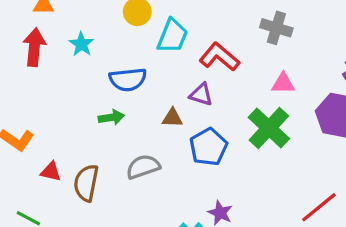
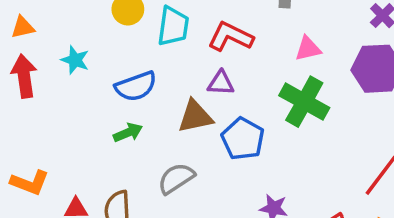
brown triangle: (172, 118) -> (195, 116), size x1.5

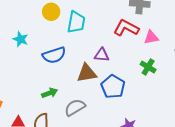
red L-shape: (230, 37) -> (126, 28), moved
green cross: (304, 102) -> (148, 67), size x0.6
green arrow: (128, 133) -> (50, 93), moved

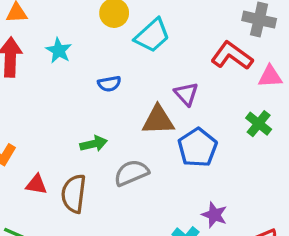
cyan trapezoid: (76, 22) -> (152, 35), turned 30
blue semicircle: (54, 55) -> (109, 84), size x0.6
purple triangle: (102, 55) -> (186, 94), turned 35

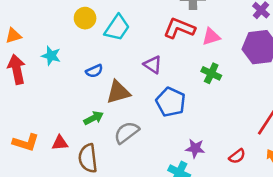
brown triangle: (158, 120) -> (118, 92), moved
red triangle: (36, 184) -> (60, 143), moved

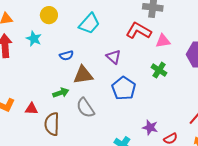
yellow circle: (85, 18) -> (49, 15), moved
gray semicircle: (127, 132) -> (85, 108), turned -95
purple star: (195, 148) -> (150, 127), moved

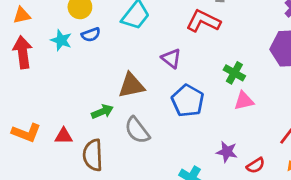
pink triangle: (163, 41) -> (244, 101), moved
blue semicircle: (66, 55) -> (91, 35), moved

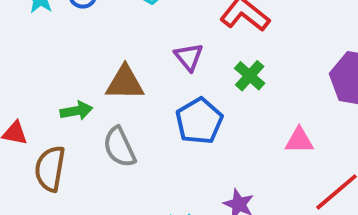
green cross: (234, 73) -> (250, 76), moved
pink triangle: (244, 101) -> (299, 140), moved

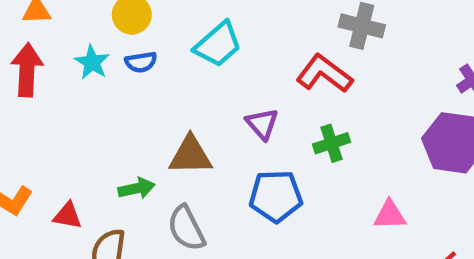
green cross: (250, 76) -> (332, 143), turned 32
blue pentagon: (199, 121) -> (276, 196), turned 30

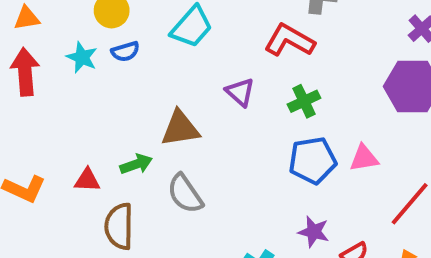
blue pentagon: (276, 196) -> (313, 160), moved
red triangle: (67, 216) -> (87, 180), moved

